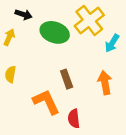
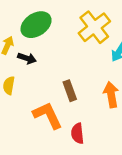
black arrow: (24, 14) -> (27, 58), moved
green ellipse: (55, 32) -> (36, 25), moved, turned -52

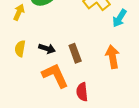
black arrow: (27, 58) -> (47, 49), moved

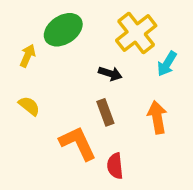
yellow semicircle: (20, 49) -> (29, 106), turned 119
black arrow: (47, 49) -> (110, 74), moved

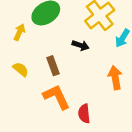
brown rectangle: (105, 112) -> (53, 66), moved

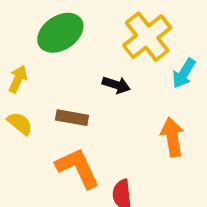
yellow arrow: (19, 32) -> (18, 79), moved
brown rectangle: (53, 66) -> (72, 118), turned -60

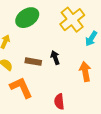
black arrow: (116, 85) -> (55, 58), moved, turned -128
orange L-shape: (78, 168) -> (21, 88), moved

